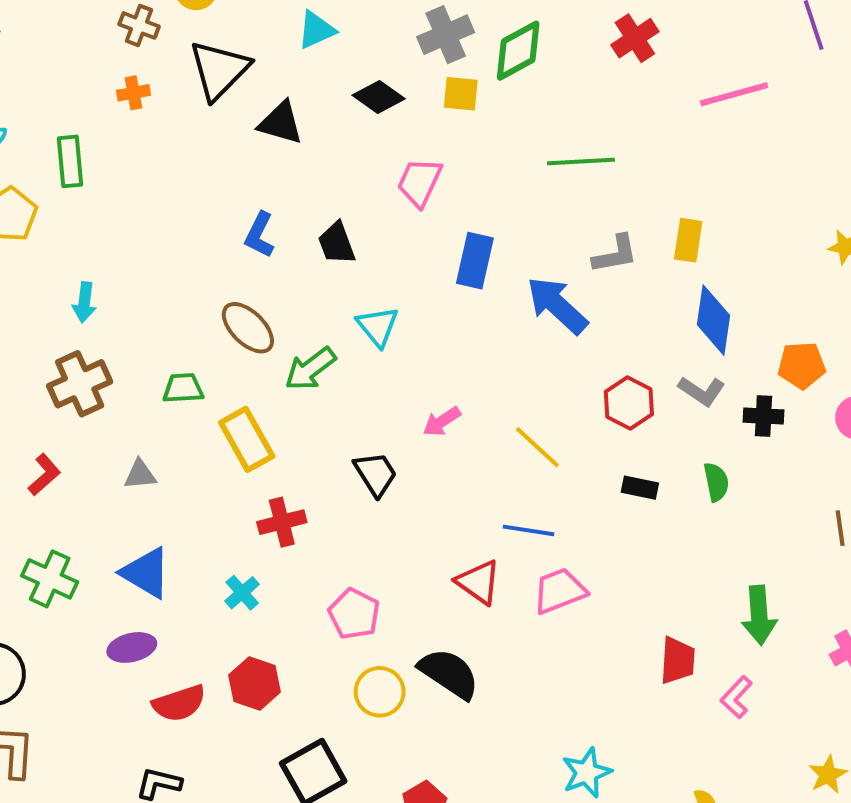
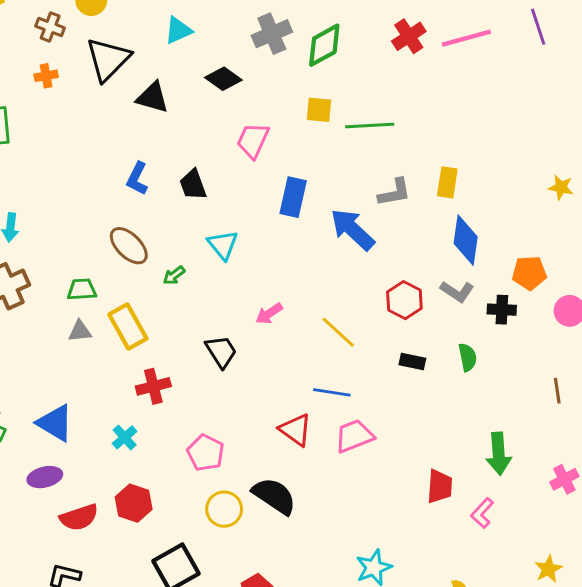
yellow square: (461, 94) -> (319, 110), moved
pink line: (734, 94) -> (466, 38), moved
green arrow: (310, 369) -> (174, 275), size x0.6
gray triangle: (140, 475) -> (80, 331), moved

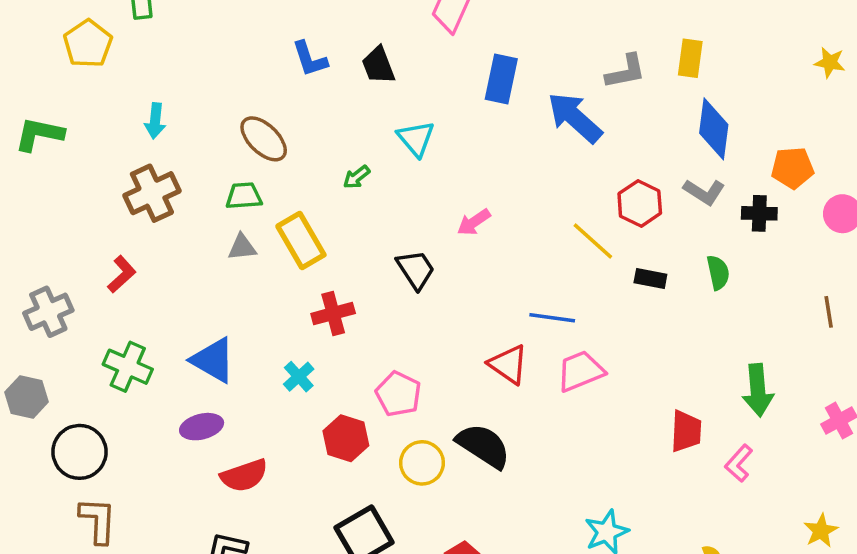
blue L-shape: (137, 179) -> (310, 59), turned -44
brown ellipse: (129, 246) -> (264, 139), moved
yellow line: (338, 332) -> (593, 241), moved
red hexagon: (134, 503) -> (346, 438), moved

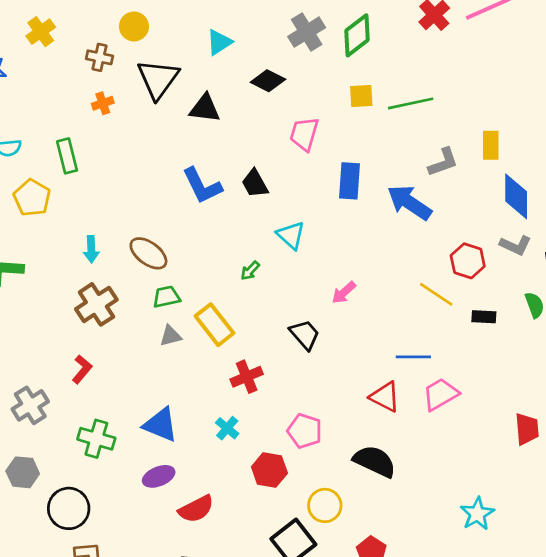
blue L-shape: (310, 59) -> (202, 186), size x1.4
brown ellipse: (264, 139) -> (148, 253), moved
yellow circle: (422, 463) -> (325, 505), moved

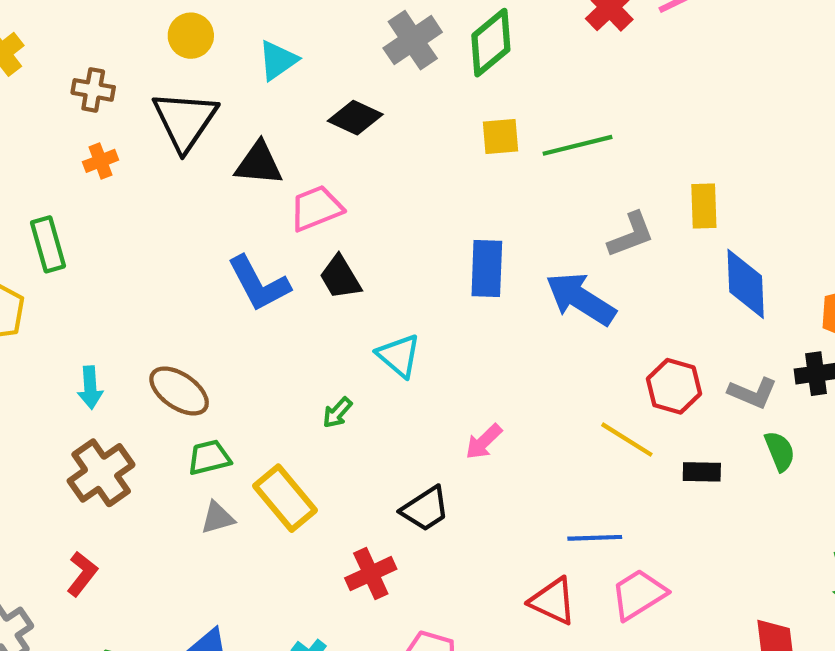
yellow circle: (134, 26) -> (191, 36), moved
pink trapezoid: (304, 134) -> (316, 208), moved, turned 54
gray L-shape: (515, 245) -> (753, 393), moved
black trapezoid: (305, 335) -> (425, 509), turned 100
red cross: (247, 377) -> (371, 574), moved

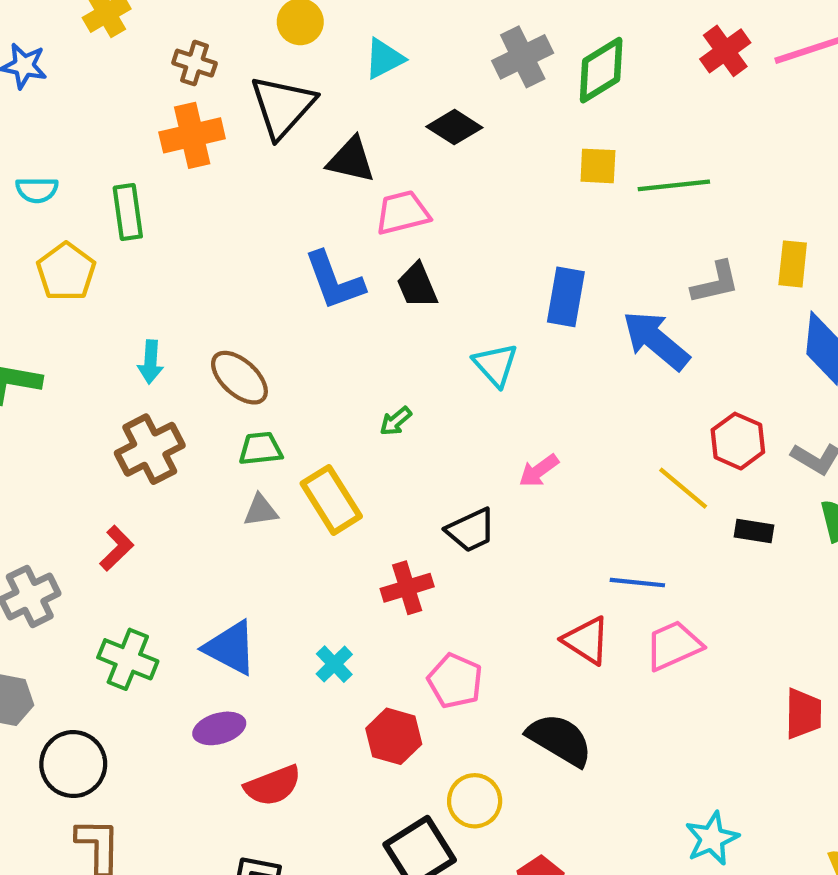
orange cross: (100, 161) -> (192, 135), size x1.8
cyan triangle: (399, 356) -> (495, 365), moved

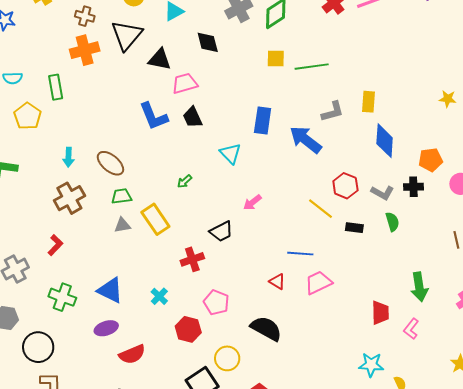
black diamond: (454, 127) -> (208, 42), turned 45
red triangle: (586, 640) -> (277, 282), size x0.7
cyan star: (712, 838) -> (371, 365), moved, turned 30

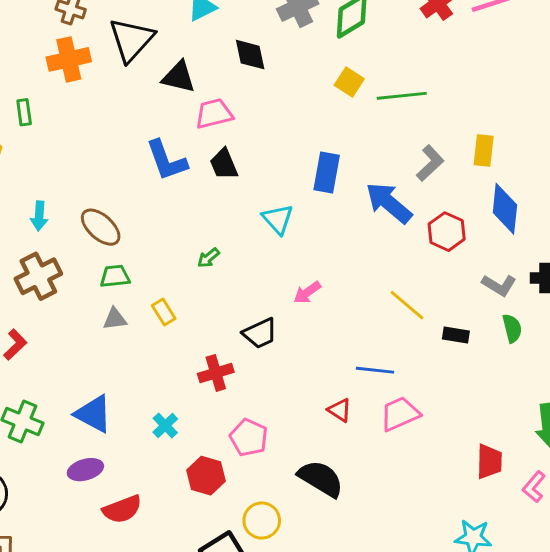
yellow square: (276, 59) -> (349, 82), turned 30
green rectangle: (56, 87) -> (24, 112), size x0.7
gray L-shape: (333, 112) -> (430, 163), turned -30
red hexagon: (345, 186) -> (447, 232), moved
yellow rectangle: (155, 219) -> (164, 312), size x0.6

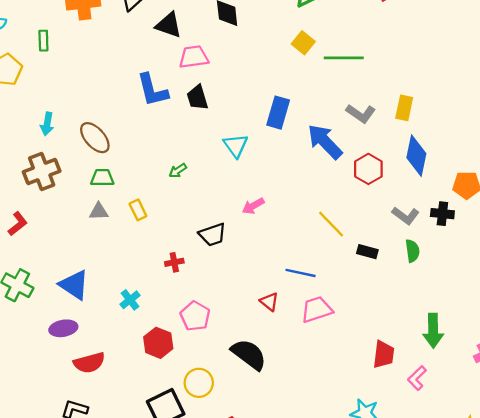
gray L-shape: (430, 163) -> (361, 114), turned 72
red cross: (216, 373) -> (174, 262), size x0.7

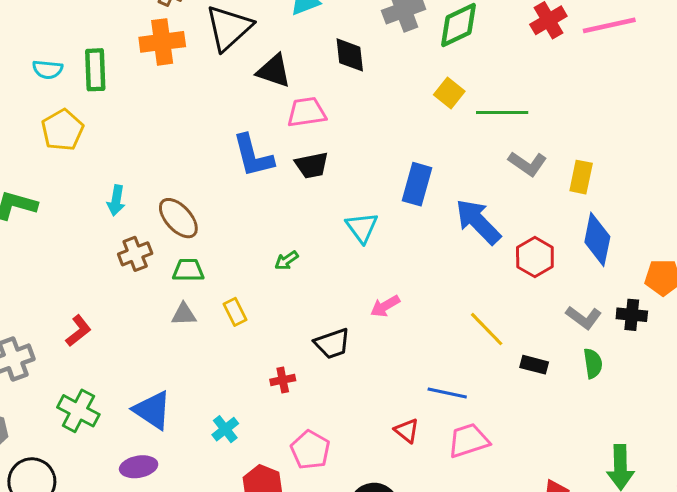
green rectangle: (43, 41) -> (95, 70), moved, size x1.5
black trapezoid: (197, 98) -> (312, 165), turned -84
gray L-shape: (361, 114) -> (527, 164), moved
brown cross: (42, 172) -> (135, 254), moved, size x0.7

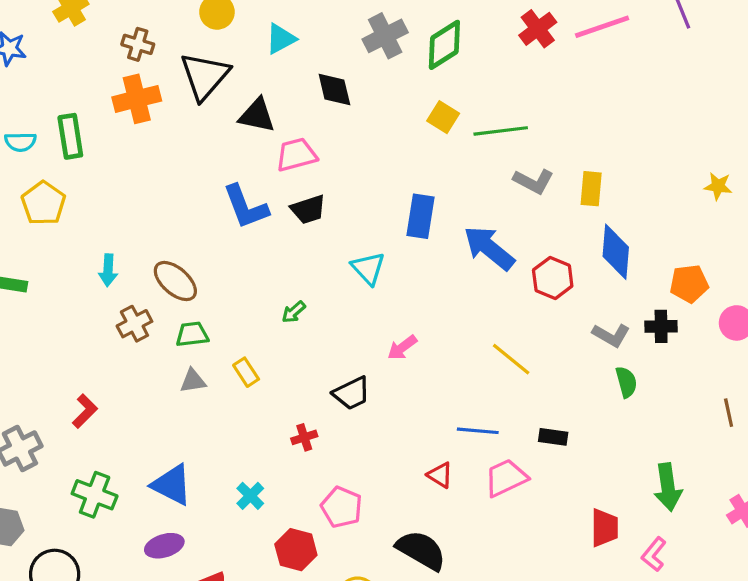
black rectangle: (534, 365) -> (553, 437), moved

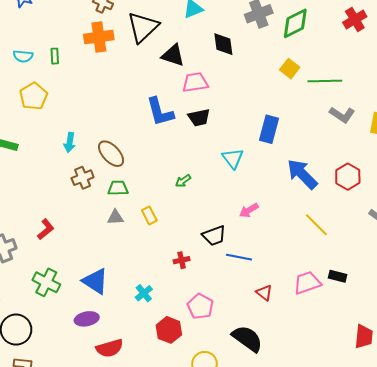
green rectangle: (70, 136) -> (55, 56), size x0.6
blue arrow: (489, 248) -> (302, 174), moved
blue line: (478, 431) -> (239, 257), moved
pink trapezoid: (506, 478) -> (307, 283), moved

